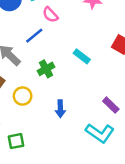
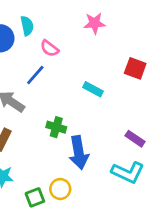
green cross: (46, 69) -> (56, 127), moved, turned -35
yellow circle: (23, 96) -> (60, 189), moved
blue arrow: (60, 109) -> (79, 153), size x1.6

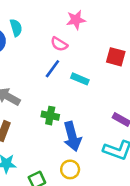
pink semicircle: (49, 48) -> (59, 44), moved
blue line: (35, 75) -> (52, 69), moved
yellow circle: (60, 189) -> (70, 169), moved

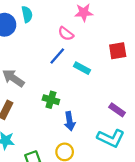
red square: (116, 57) -> (118, 51), turned -30
blue arrow: (72, 136) -> (70, 121), size x0.7

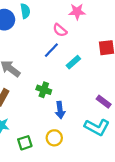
cyan rectangle: (82, 68) -> (73, 62), turned -72

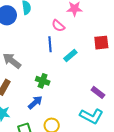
blue line: (51, 50) -> (50, 44), turned -49
blue arrow: (60, 110) -> (35, 102), moved, turned -126

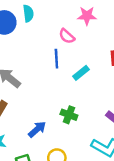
green cross: (43, 81) -> (69, 115), moved

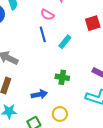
blue arrow: (37, 129) -> (39, 94), turned 42

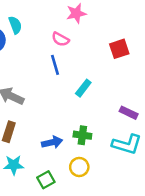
cyan rectangle: (65, 42) -> (83, 88), moved
green cross: (62, 77) -> (82, 135), moved

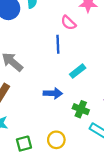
green cross: (82, 135) -> (81, 109), moved
blue arrow: (52, 142) -> (53, 93), moved

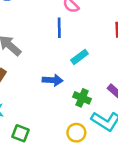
yellow circle: (56, 140) -> (76, 133), moved
green square: (24, 144) -> (20, 133), turned 35

